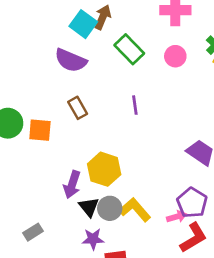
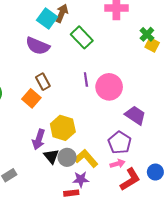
pink circle: (175, 56) -> (109, 87), moved, size x1.6
orange square: (40, 130) -> (31, 98), moved, turned 36
purple pentagon: (192, 203) -> (120, 143), moved
purple star: (93, 239) -> (81, 179), moved

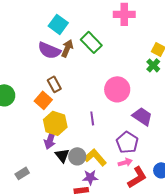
brown arrow: (62, 13) -> (67, 48), moved
green cross: (147, 34) -> (153, 65), moved
purple line: (86, 80) -> (92, 118), moved
yellow hexagon: (63, 128) -> (55, 123), moved

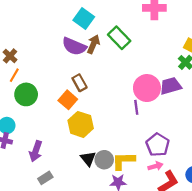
purple trapezoid: (142, 116) -> (170, 86), moved, turned -50
purple line: (92, 118) -> (136, 107), moved
purple arrow: (50, 139) -> (36, 151), moved
yellow L-shape: (95, 157) -> (123, 161), turned -50

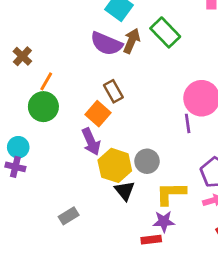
orange line: (14, 75) -> (46, 81), moved
yellow hexagon: (81, 124) -> (115, 165), moved
purple arrow: (36, 151) -> (91, 142), moved, turned -42
gray circle: (104, 160) -> (147, 161), moved

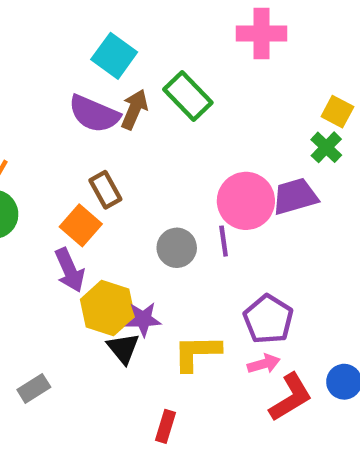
gray circle: (147, 161) -> (177, 248), moved
purple star: (164, 221) -> (143, 319), moved
red rectangle: (151, 240) -> (166, 426), turned -66

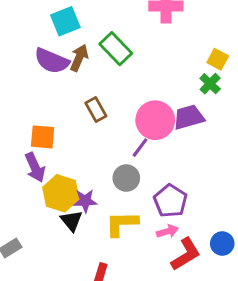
cyan square: (114, 56) -> (65, 21), turned 32
brown rectangle: (105, 190) -> (96, 110), moved
orange square: (81, 225) -> (43, 137), turned -36
purple line: (224, 241) -> (140, 148), turned 45
gray circle: (177, 248) -> (126, 178), moved

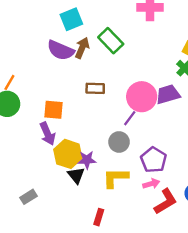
brown rectangle: (96, 110) -> (95, 88), turned -60

